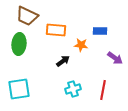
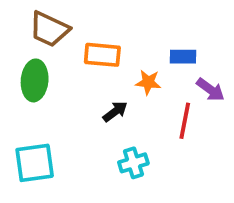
purple arrow: (115, 58) -> (210, 90), moved
red line: (103, 90) -> (185, 121), moved

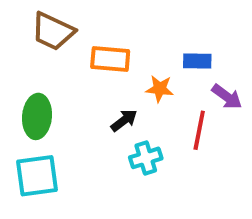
green ellipse: (35, 80) -> (37, 116), moved
cyan cross: (133, 163) -> (146, 158), moved

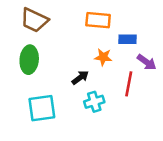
orange rectangle: (110, 59) -> (98, 20), moved
green ellipse: (37, 116) -> (29, 60), moved
cyan square: (37, 176) -> (42, 108), moved

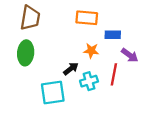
brown trapezoid: (34, 20) -> (30, 18), turned -105
cyan cross: (94, 102) -> (89, 81), moved
cyan square: (42, 108) -> (53, 92), moved

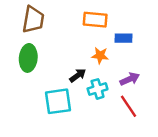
purple arrow: (130, 55) -> (130, 79), moved, turned -60
red line: (114, 74) -> (129, 106), moved, turned -45

